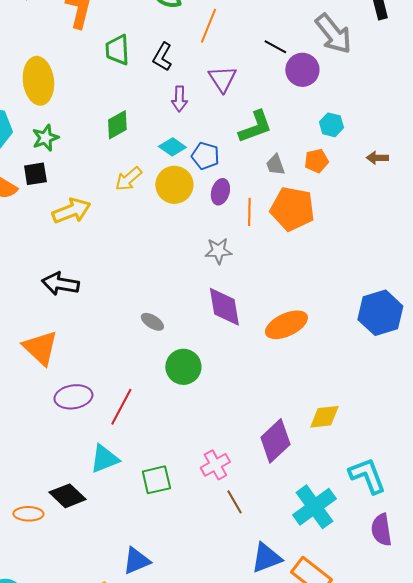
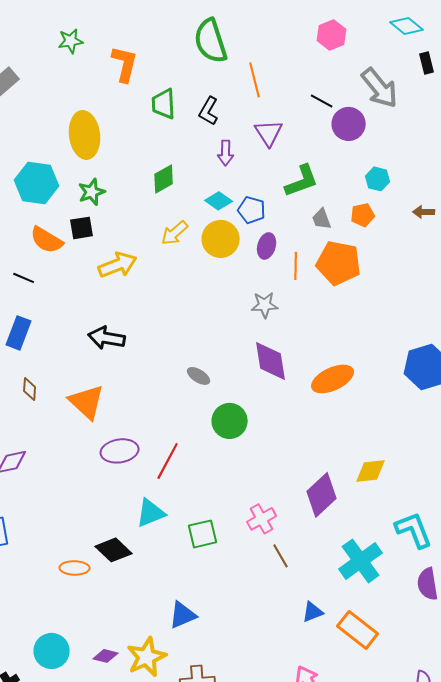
orange line: (208, 26) -> (255, 80), turned -36
blue triangle: (266, 558) -> (313, 612), size x0.7

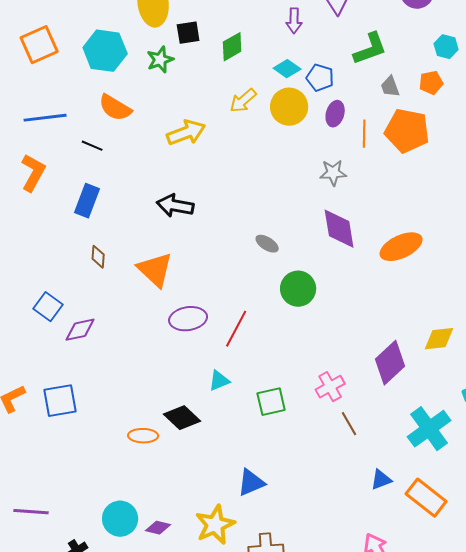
black square: (82, 228) -> (188, 33), moved
cyan triangle: (151, 513) -> (219, 381), size x0.7
purple diamond: (106, 656) -> (158, 528), moved

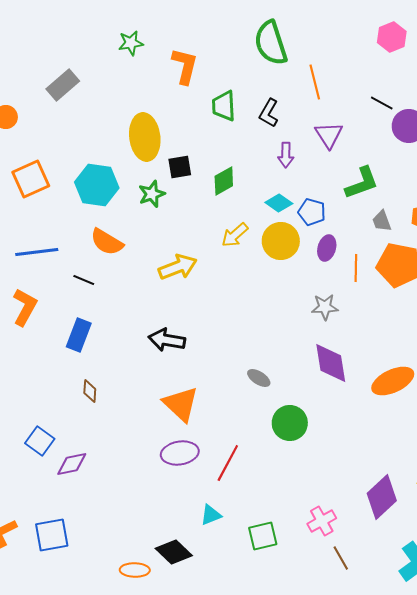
orange triangle: (155, 270) -> (181, 404), moved

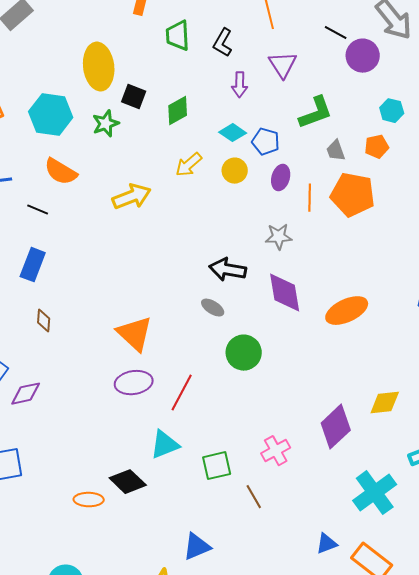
black square: (180, 167) -> (134, 97), turned 30
yellow circle: (281, 241) -> (235, 171), size x0.7
black arrow: (167, 340) -> (228, 270), moved
cyan triangle: (211, 515) -> (165, 445), size x1.4
brown line: (341, 558) -> (254, 497), moved

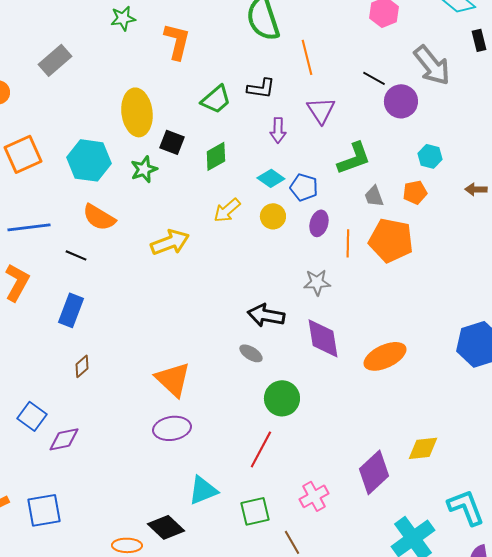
green trapezoid: (178, 36) -> (216, 99), moved, turned -128
black L-shape: (223, 43) -> (261, 88), turned -112
brown diamond: (44, 321) -> (82, 366), turned 45
red line: (182, 393) -> (261, 449), moved

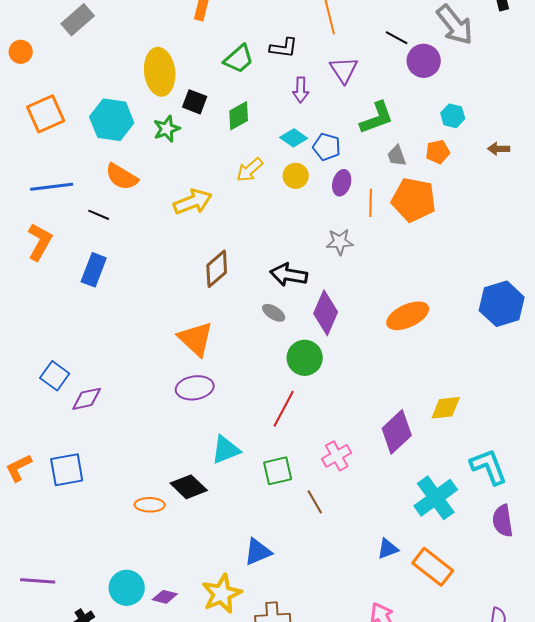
purple diamond: (323, 338) -> (326, 313), moved, turned 33
brown diamond: (82, 366) -> (217, 269), moved, size x1.6

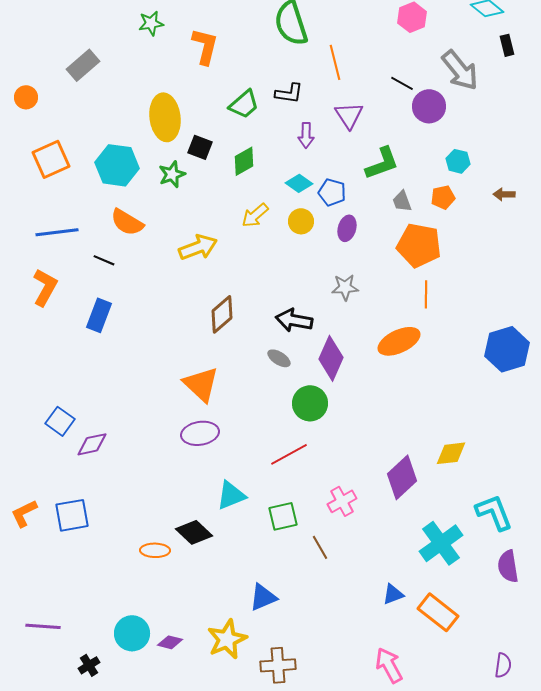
orange line: (371, 203) -> (426, 294), moved
orange ellipse: (408, 316) -> (399, 341), moved
red line: (284, 409) -> (289, 454), turned 33

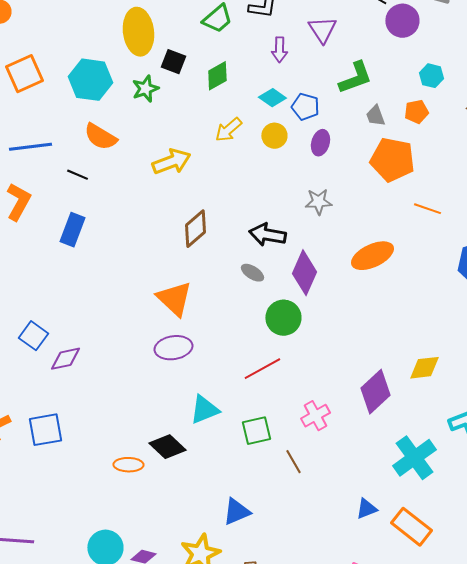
orange line: (426, 294) -> (427, 209), moved, turned -72

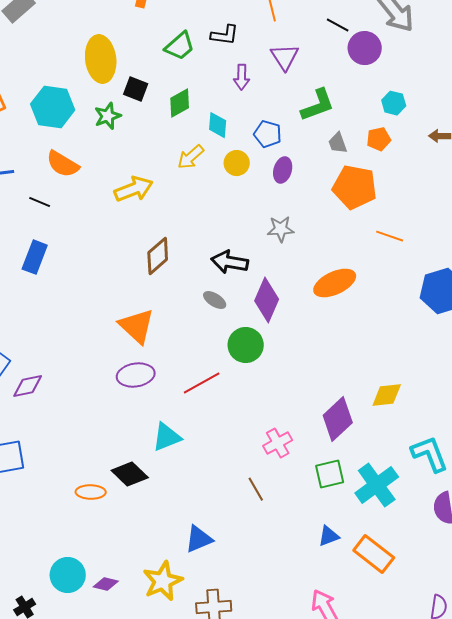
cyan diamond: (272, 98) -> (218, 125), moved, turned 60
red line: (262, 369) -> (202, 383), moved
green square: (256, 431) -> (330, 474), moved

